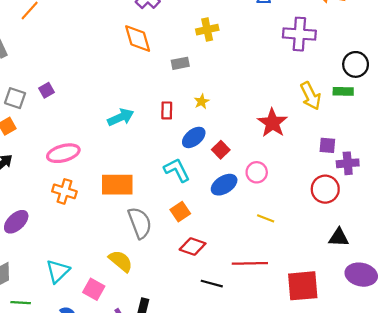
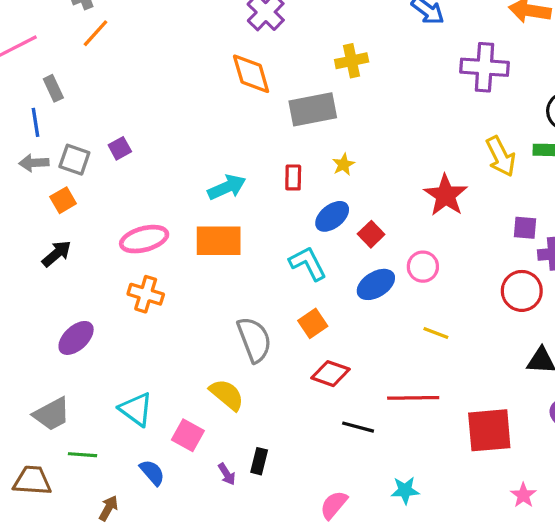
gray rectangle: (180, 63) -> (313, 109), size x1.8
orange rectangle: (117, 185) -> (219, 241), moved
cyan triangle: (58, 271) -> (136, 409), turned -40

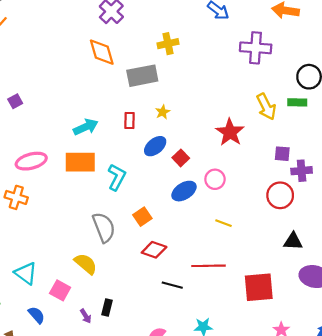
cyan L-shape: (308, 263) -> (117, 177), moved, turned 55
orange cross: (146, 294) -> (16, 197), moved

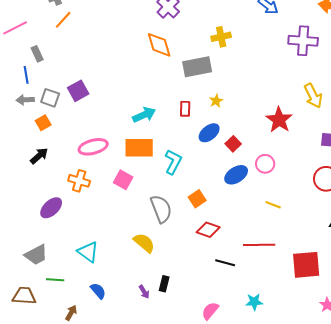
purple square: (15, 101) -> (78, 91), size x1.5
pink square: (60, 290) -> (123, 180), moved

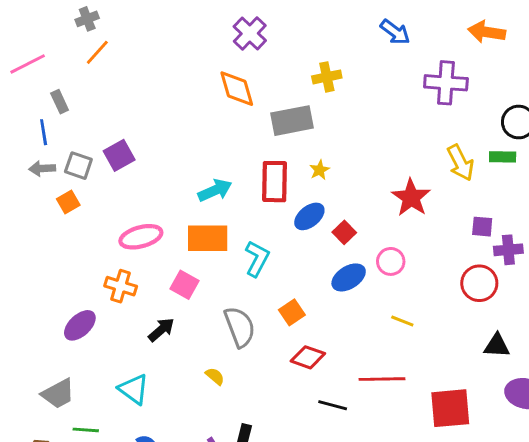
red rectangle: (185, 109) -> (275, 182), size x1.8
black arrow: (39, 156) -> (161, 330), moved
yellow semicircle: (144, 243) -> (215, 376), size x0.6

